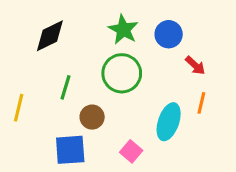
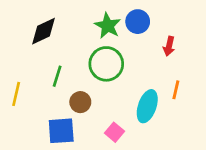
blue circle: (169, 34) -> (138, 22), moved
red arrow: (195, 65) -> (169, 46), moved, turned 60

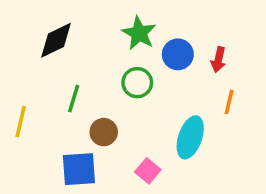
blue circle: (138, 22) -> (178, 54), moved
green circle: (106, 64) -> (137, 83), size x0.7
orange line: (176, 90) -> (229, 102), moved

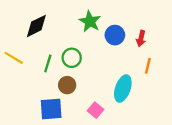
green circle: (137, 83) -> (72, 58), moved
yellow line: (21, 121) -> (14, 58), moved, turned -72

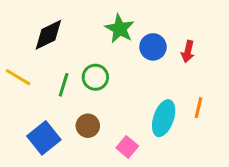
orange line: (148, 66) -> (198, 108), moved
brown circle: (67, 85) -> (88, 126), moved
blue square: (51, 109) -> (44, 138), moved, turned -35

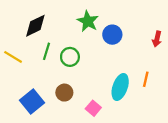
red arrow: (188, 51) -> (157, 39), moved
green line: (64, 85) -> (47, 51), moved

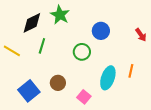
green star: (88, 21) -> (60, 15), moved
red arrow: (157, 39) -> (141, 35), turned -48
green circle: (70, 57) -> (82, 52), moved

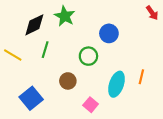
red arrow: (141, 35) -> (152, 13), moved
brown circle: (58, 83) -> (68, 81), moved

